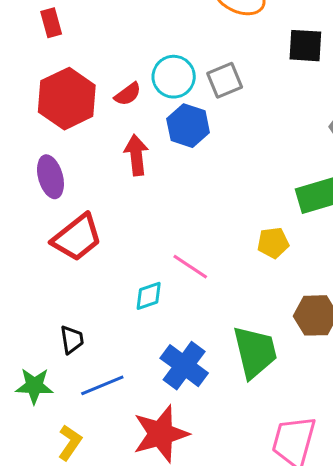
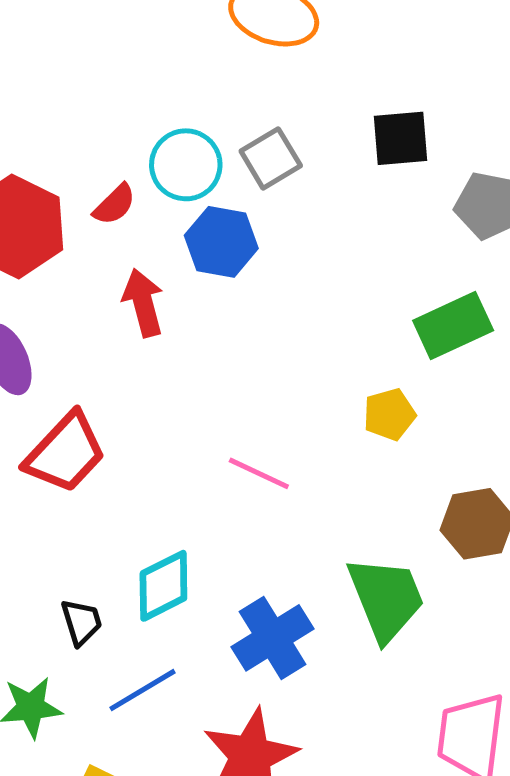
black square: (305, 46) -> (401, 138), moved
cyan diamond: (149, 296) -> (163, 586), moved, size x1.4
blue cross: (184, 366) -> (273, 638), turned 30

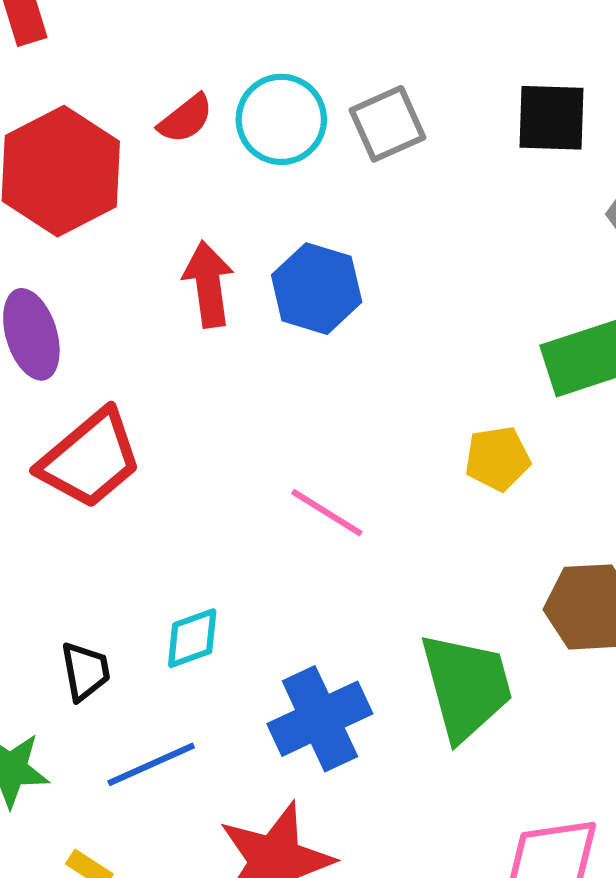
red semicircle: (115, 204) -> (186, 119), moved
blue hexagon: (221, 242) -> (317, 289), moved
cyan diamond: (163, 586) -> (192, 638), size x0.7

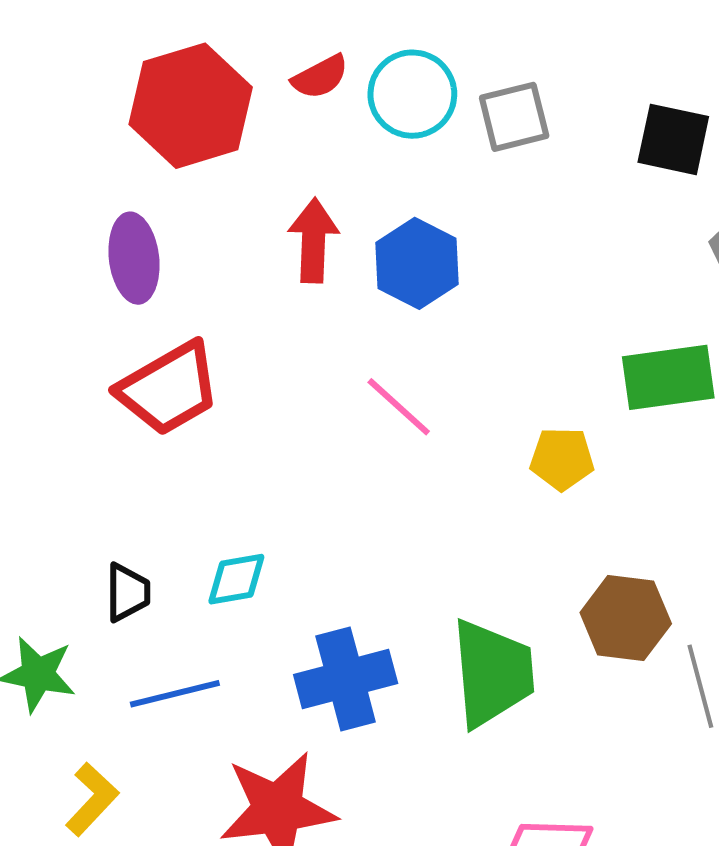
pink line: (327, 513) -> (399, 407), moved

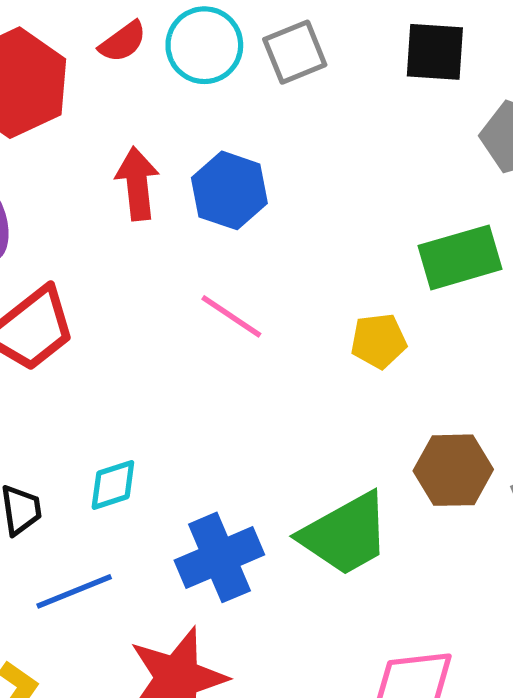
green trapezoid: (492, 673) -> (345, 534), turned 74

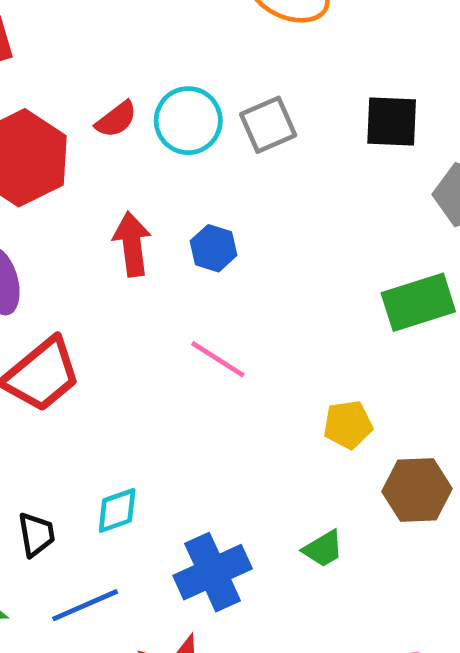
blue hexagon: (229, 190) -> (213, 248), size x0.7
yellow pentagon: (379, 341) -> (348, 425), moved
green trapezoid: (345, 534) -> (323, 549), size x0.5

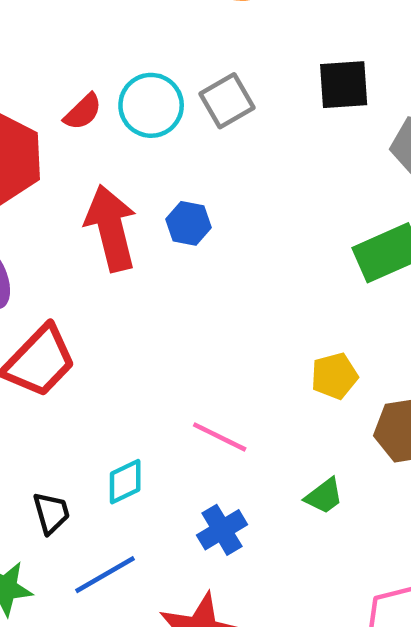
red arrow: (132, 244) -> (111, 228), size x1.4
pink line: (218, 359) -> (220, 437), moved
blue cross: (213, 572) -> (222, 530), size x0.7

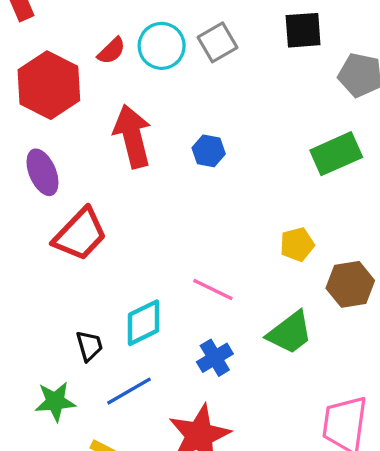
blue hexagon: (188, 223) -> (209, 151), moved
cyan diamond: (125, 482) -> (144, 323), size x1.4
green trapezoid: (324, 496) -> (290, 333), size x1.6

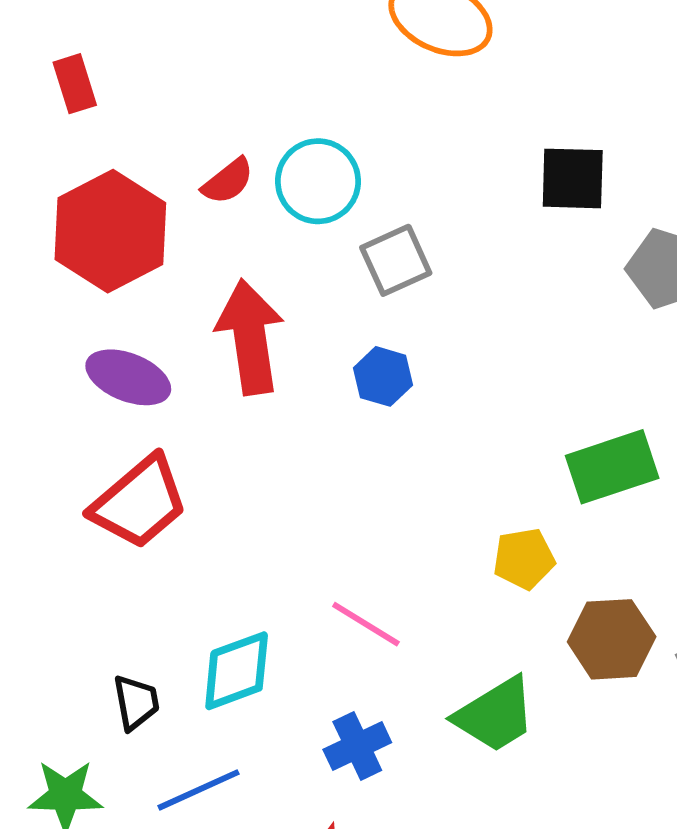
gray square: (217, 42) -> (396, 260), moved
green rectangle: (336, 154) -> (612, 467), moved
purple ellipse: (42, 172) -> (128, 377), moved, turned -51

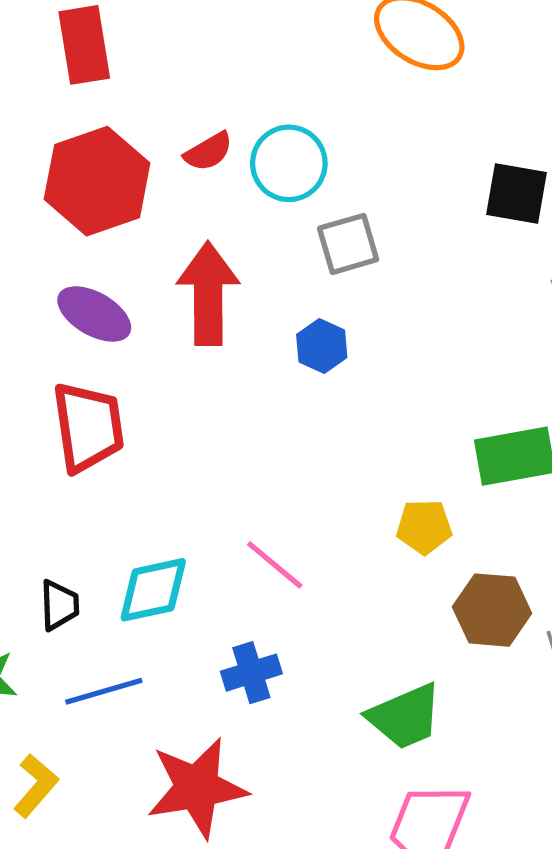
red rectangle: (75, 84) -> (84, 45), size x1.5
red trapezoid: (139, 502) -> (88, 427), turned -66
green trapezoid: (495, 715) -> (405, 717), moved

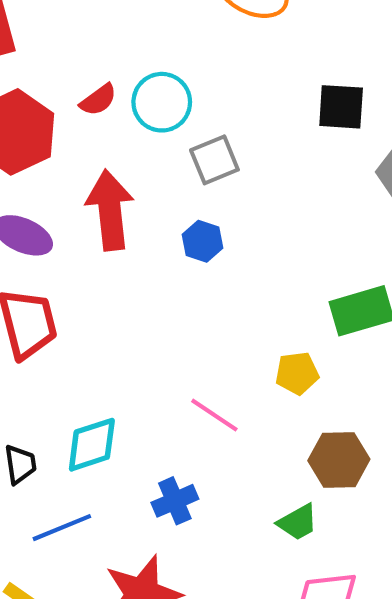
pink line: (275, 565) -> (214, 415), moved
brown hexagon: (492, 610) -> (339, 460), moved
green trapezoid: (405, 717) -> (298, 522), size x0.7

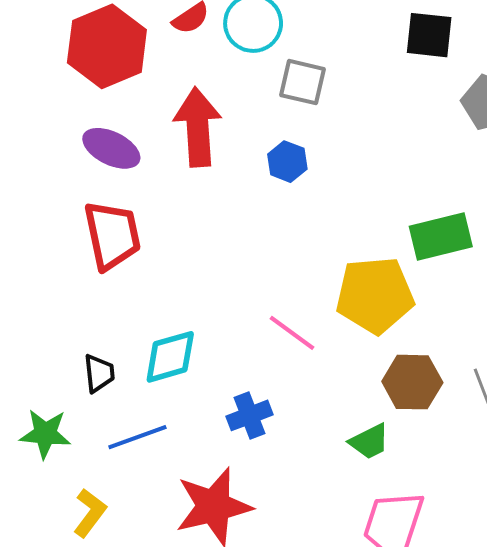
gray square: (214, 160) -> (302, 82), turned 33
yellow pentagon: (297, 373) -> (375, 295), size x1.8

